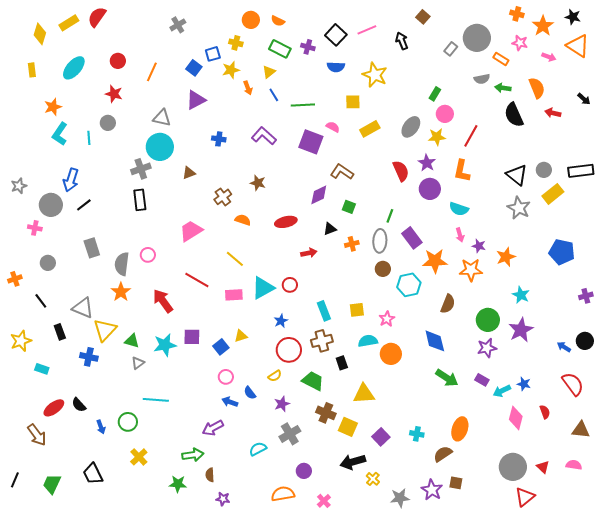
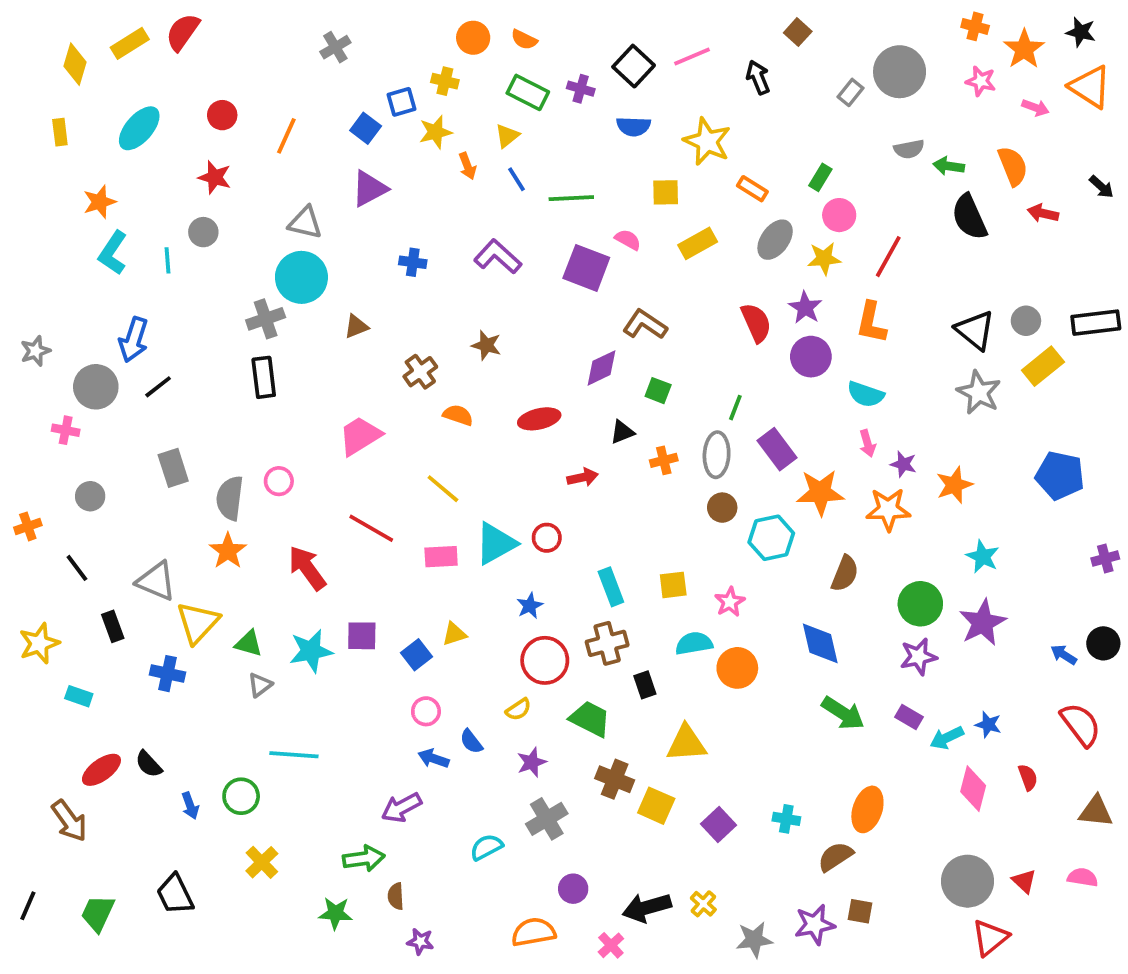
orange rectangle: (501, 59) -> (752, 189), moved
black arrow: (353, 462) -> (647, 908), moved
purple star: (432, 490) -> (815, 925), turned 30

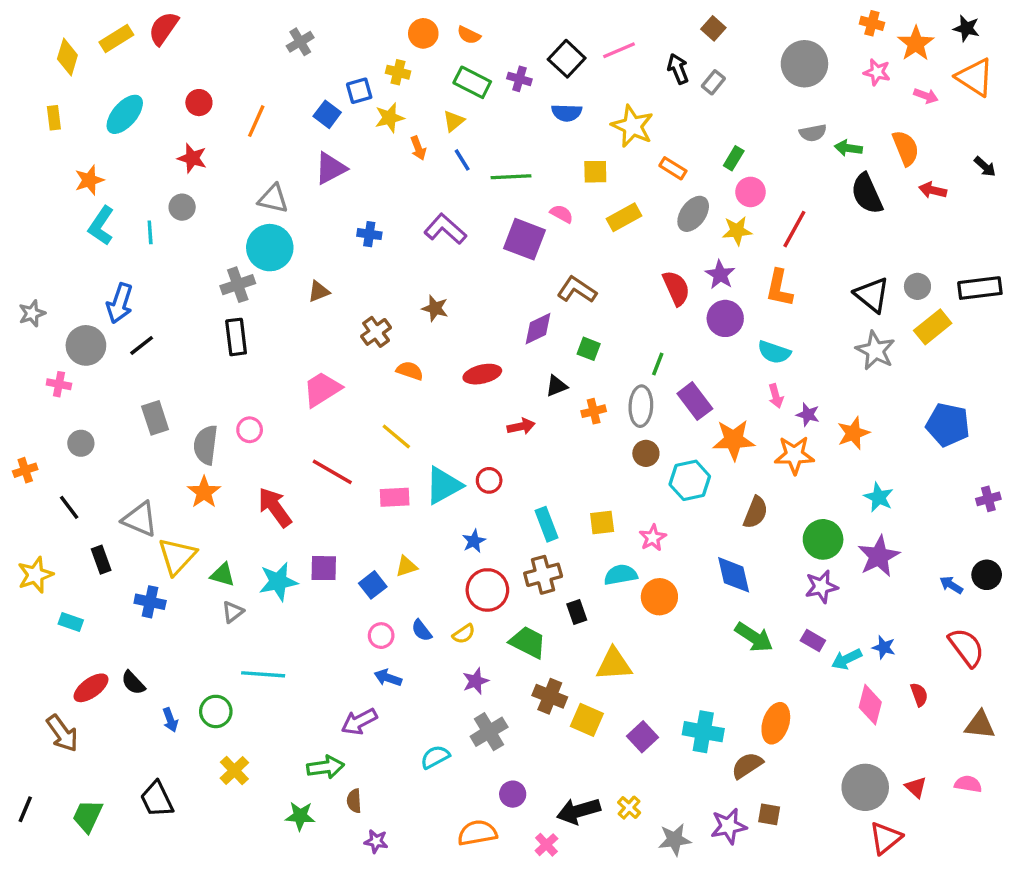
gray rectangle: (851, 92) -> (713, 82), moved
blue semicircle: (471, 742) -> (422, 630), moved
cyan cross: (786, 819) -> (703, 732), size x1.6

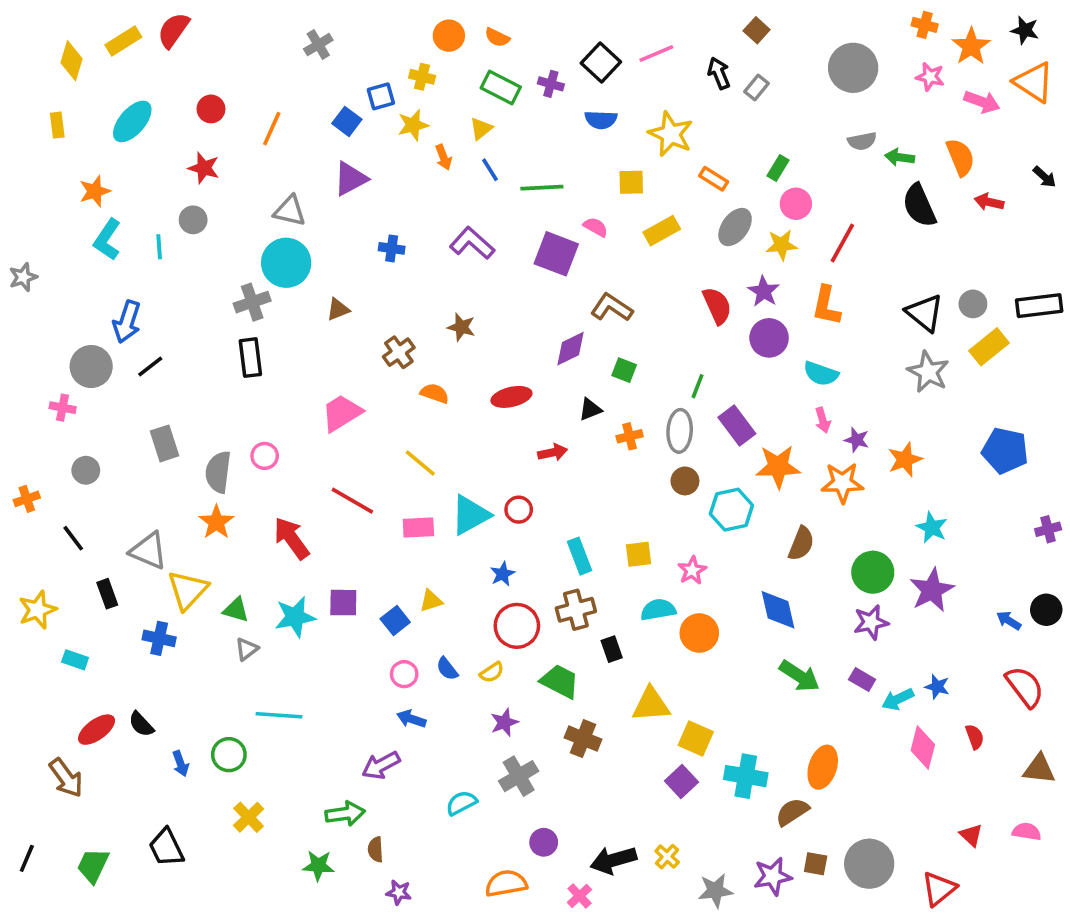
pink arrow: (926, 96) -> (982, 102), size x1.4
gray star: (32, 313) -> (23, 277), moved
yellow square: (587, 720) -> (696, 739), moved
gray circle: (865, 787) -> (869, 864), moved

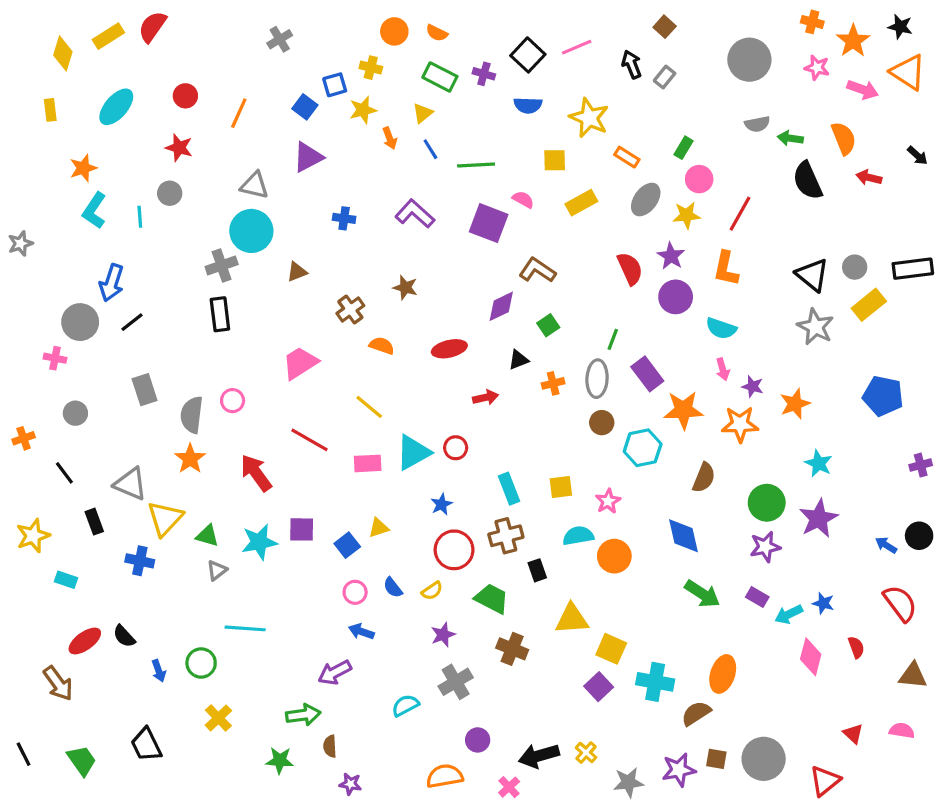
green square: (624, 370) -> (548, 325), turned 35
black line: (27, 858) -> (24, 754), turned -50
green trapezoid: (93, 866) -> (82, 760), turned 120

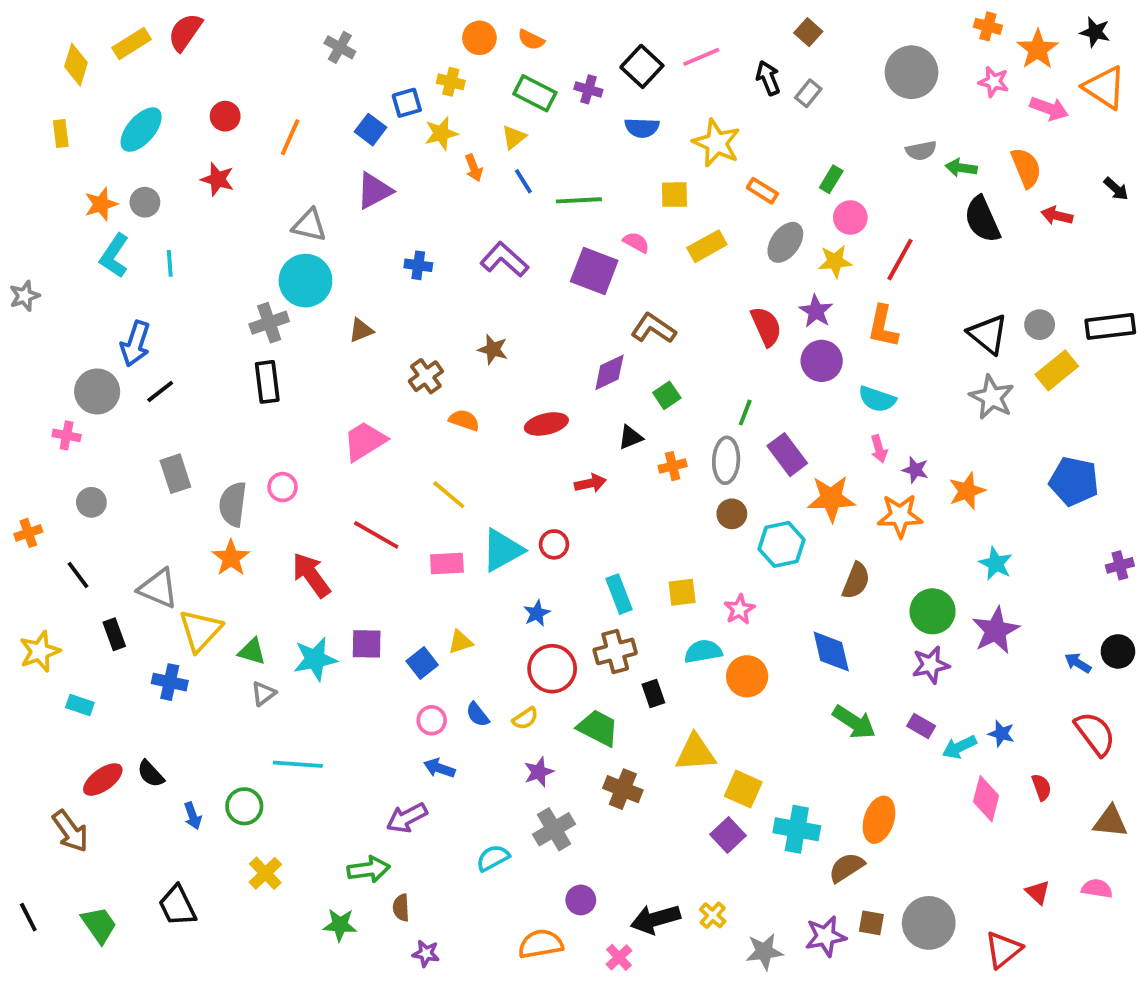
gray cross: (280, 39) -> (340, 47), turned -30
gray circle: (170, 193) -> (145, 202), moved

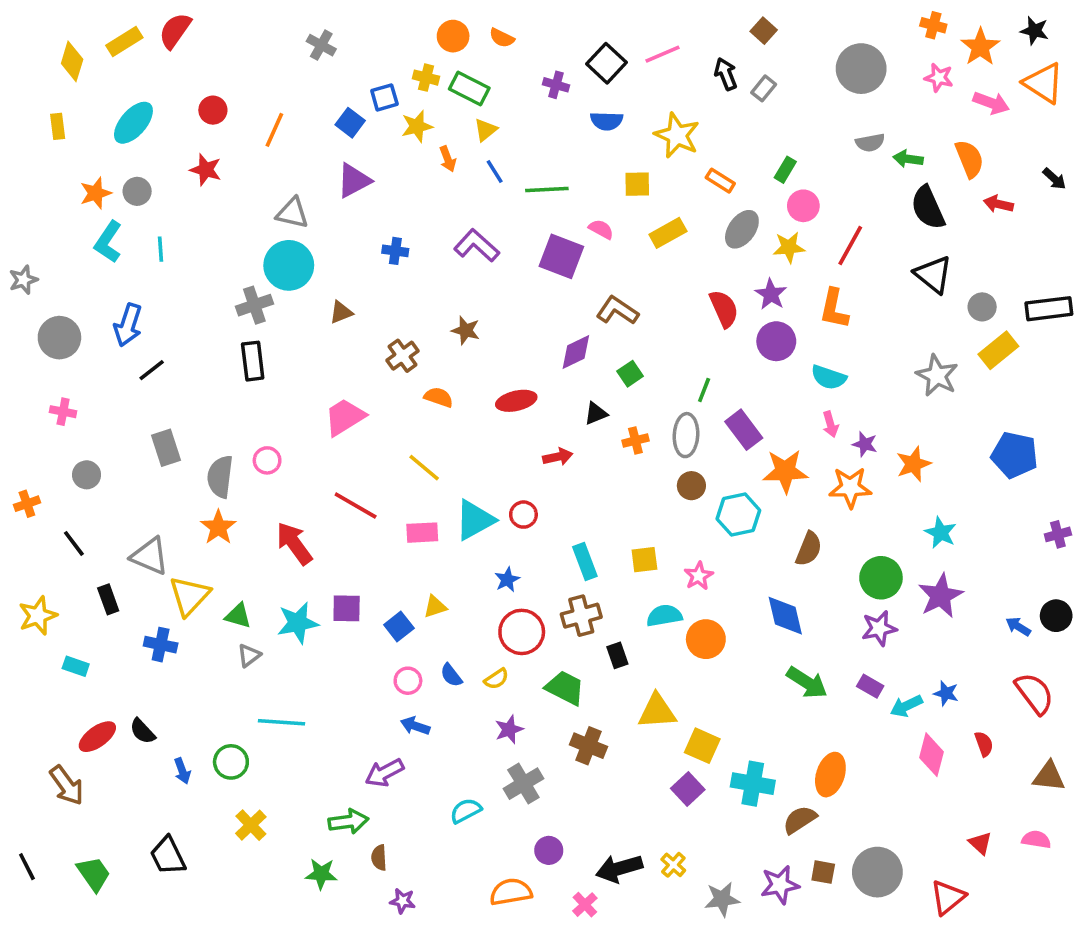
green rectangle: (535, 93) -> (469, 88), moved
black triangle: (988, 334) -> (933, 274), moved
gray circle: (97, 391) -> (59, 338), moved

